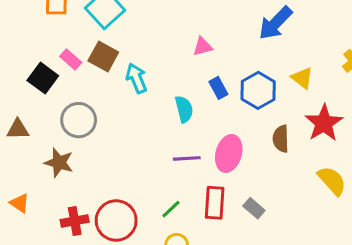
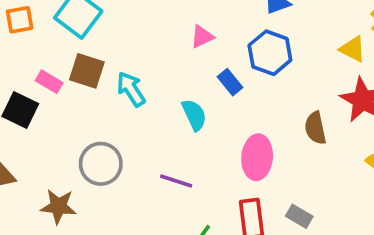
yellow triangle: (302, 78) -> (353, 49), moved
blue hexagon: (258, 90) -> (270, 53), moved
gray circle: (79, 120) -> (101, 164), moved
purple line: (187, 158) -> (176, 181), moved, turned 32

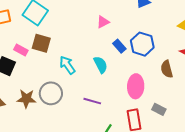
blue hexagon: (270, 53) -> (142, 44), moved
cyan arrow: (131, 89) -> (67, 65), moved
brown star: (58, 206) -> (26, 99), moved
gray rectangle: (299, 216) -> (159, 109), moved

